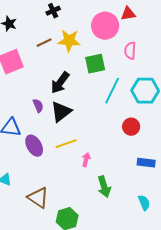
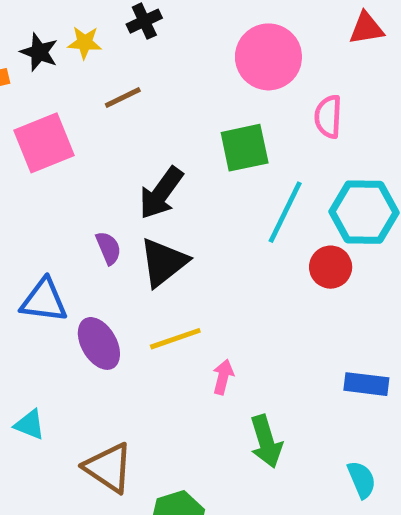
red triangle: (128, 14) -> (366, 28), moved
yellow star: (69, 41) -> (85, 43), moved, size x0.6
red circle: (131, 127) -> (331, 267), moved

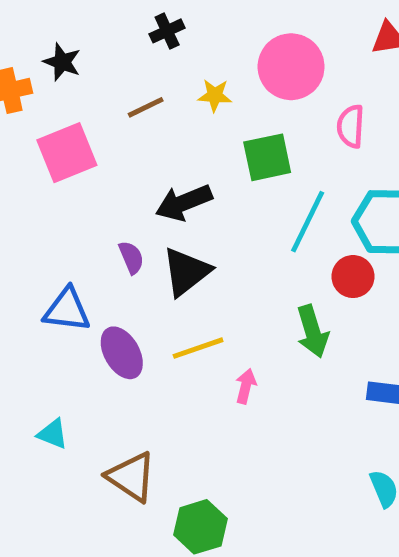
yellow star: (85, 43) -> (215, 95), moved
black arrow: (161, 193) -> (184, 203), turned 32
green arrow: (266, 441) -> (312, 331), moved

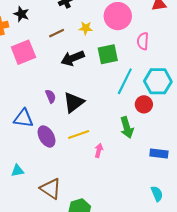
black arrow: (184, 203) -> (73, 58), moved
cyan triangle: (53, 434) -> (17, 171), turned -32

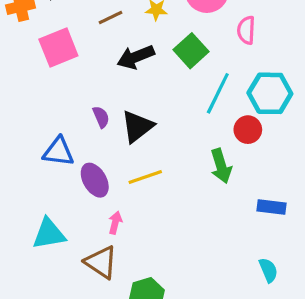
green square: (108, 54) -> (191, 51), turned -30
pink arrow: (99, 151) -> (115, 223), moved
cyan triangle: (17, 171) -> (49, 234), size x1.6

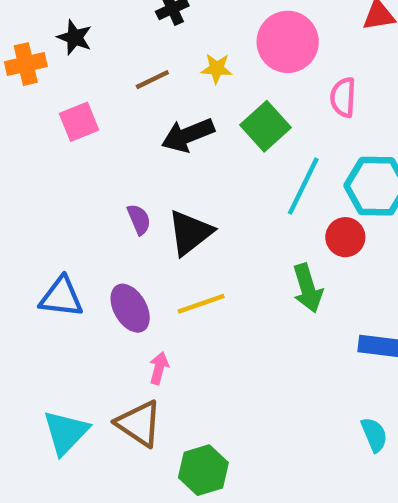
pink square: (58, 48) -> (79, 122), size x0.7
blue triangle: (58, 152) -> (61, 297), moved
cyan triangle: (49, 234) -> (66, 432), moved, turned -36

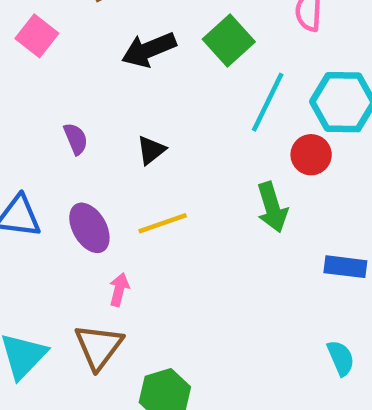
pink square: (79, 122) -> (37, 36), turned -30
purple semicircle: (139, 219) -> (76, 139), moved
black triangle: (190, 233) -> (151, 150), size x0.6
brown triangle: (139, 424) -> (99, 347), turned 33

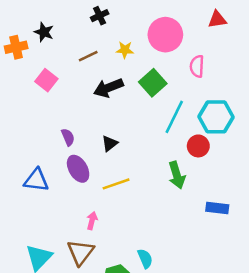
purple ellipse: (89, 228) -> (78, 169), moved
cyan semicircle: (341, 358) -> (145, 259), moved

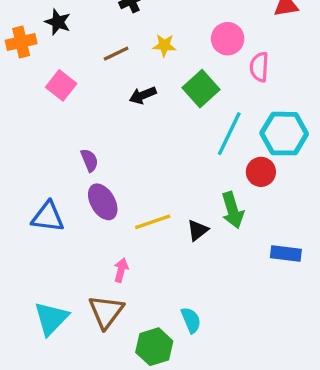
pink circle: (165, 35) -> (228, 39), moved, size x0.7
black arrow: (108, 88) -> (143, 95), size x0.7
black triangle: (110, 143) -> (198, 230), moved

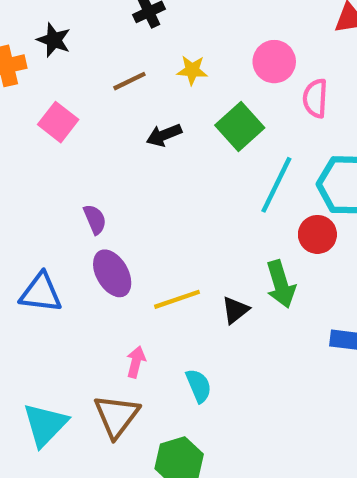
cyan semicircle: (191, 320) -> (199, 386), moved

